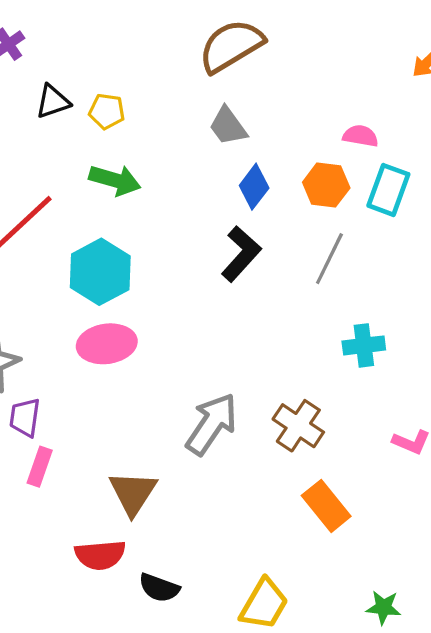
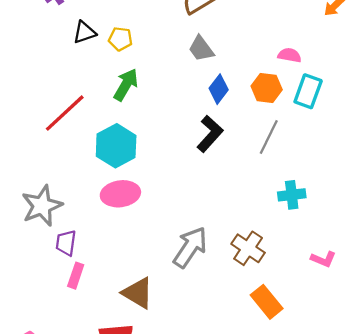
green arrow: (115, 180) -> (126, 85), turned -76
brown triangle: (133, 493) -> (138, 293), turned -32

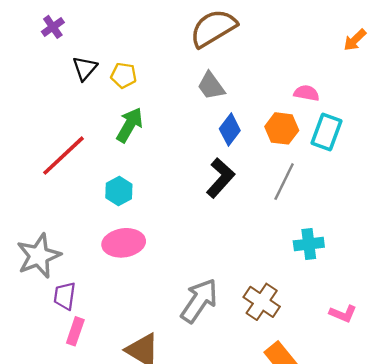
black triangle: (84, 32) -> (85, 68), turned -30
cyan hexagon: (116, 146) -> (119, 191), size x0.6

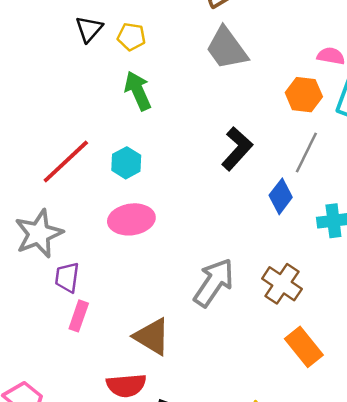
gray trapezoid: (211, 86) -> (227, 48), size x1.4
green arrow: (130, 125) -> (138, 91), turned -54
blue diamond: (230, 130) -> (281, 196), moved
red line: (63, 156) -> (66, 162), moved

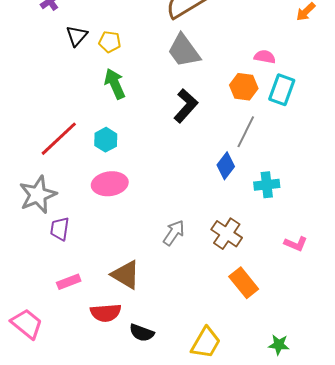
black L-shape: (237, 149) -> (186, 106), moved
gray arrow: (214, 282) -> (174, 233), size x0.7
pink rectangle: (79, 316) -> (69, 282), moved, turned 50

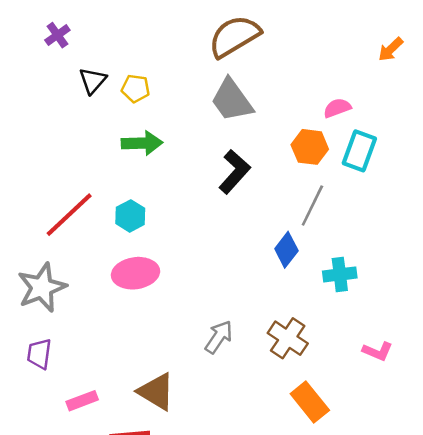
pink semicircle: (265, 57) -> (337, 108), turned -30
green arrow: (115, 84) -> (142, 143), turned 112
purple trapezoid: (60, 229) -> (39, 354), moved

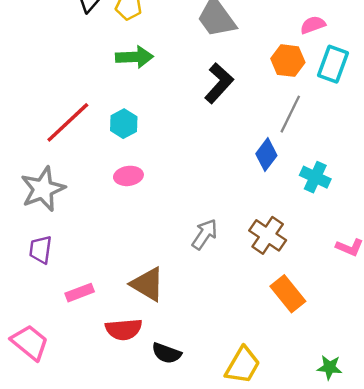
pink ellipse: (135, 273) -> (128, 176), size x0.7
cyan cross: (340, 274) -> (315, 177), turned 32

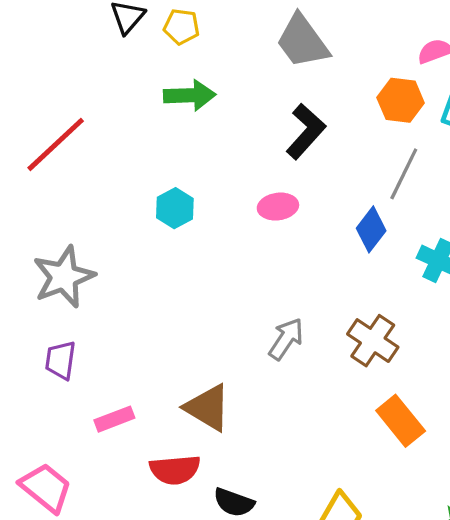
red line: (68, 122) -> (56, 144), moved
cyan hexagon: (124, 124) -> (175, 208), moved
pink ellipse: (128, 176) -> (278, 207), moved

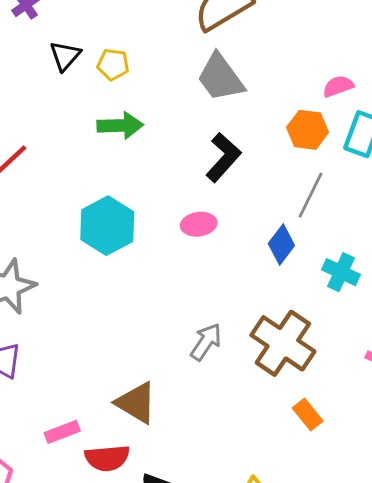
cyan hexagon: (175, 208) -> (107, 226), size x1.6
brown cross: (373, 341) -> (283, 343), size x1.4
pink rectangle: (114, 419) -> (62, 432), moved
orange rectangle: (401, 421) -> (308, 414), size x0.7

